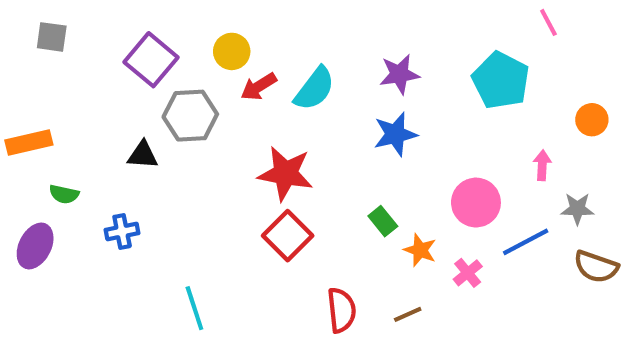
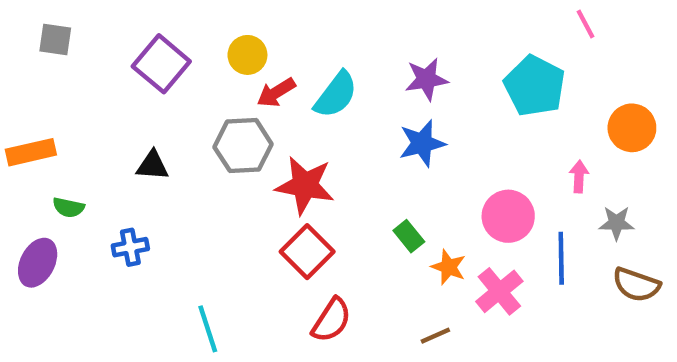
gray hexagon: (190, 116) -> (243, 146), moved
orange circle: (592, 120) -> (632, 128), size x1.4
blue line: (526, 242) -> (561, 258), turned -63
pink cross: (468, 273) -> (499, 291), size x1.5
red semicircle: (341, 310) -> (331, 320), moved, turned 39

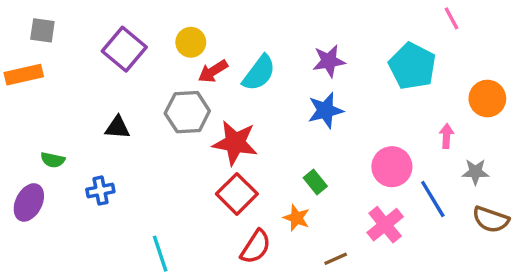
orange rectangle: (31, 152) -> (24, 75), moved
blue line: (561, 258) -> (433, 199), turned -30
orange star: (449, 267) -> (296, 218), moved

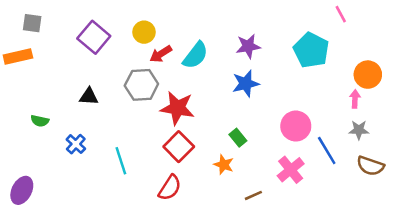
pink arrow: (446, 136) -> (355, 99), moved
blue cross: (100, 191) -> (76, 144), turned -36
purple ellipse: (29, 202) -> (22, 190), moved
red semicircle: (256, 247) -> (170, 188), moved
cyan line: (160, 254) -> (121, 161), moved

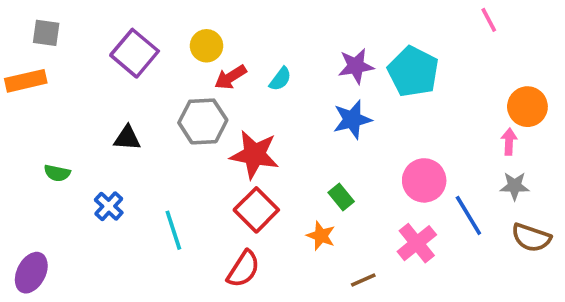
cyan pentagon: (311, 50) -> (413, 72), moved
cyan semicircle: (195, 55) -> (280, 79), size x0.6

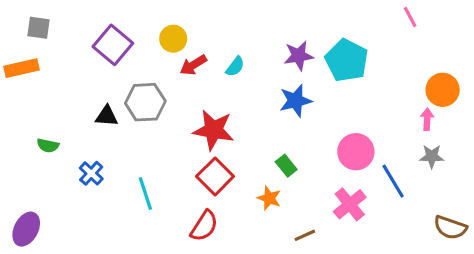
gray hexagon: (203, 121) -> (145, 102), moved
brown semicircle: (531, 238) -> (450, 228), moved

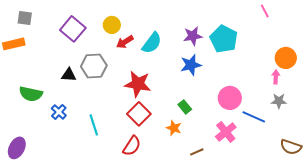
cyan semicircle: (235, 67) -> (152, 43), size x1.6
green semicircle: (48, 145) -> (31, 94), size x1.6
blue line: (393, 181) -> (254, 117), turned -35

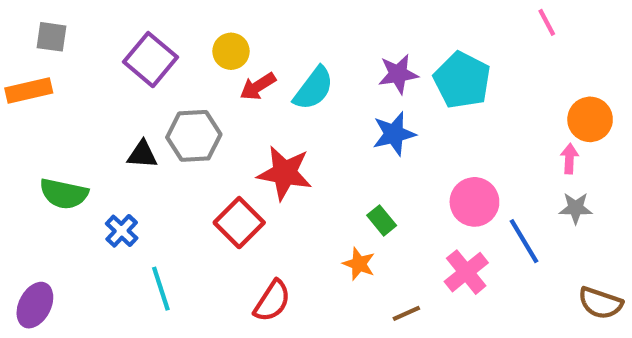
red square: (139, 114) -> (239, 223), moved
blue line: (254, 117) -> (524, 241), turned 35
cyan line: (94, 125) -> (161, 289), moved

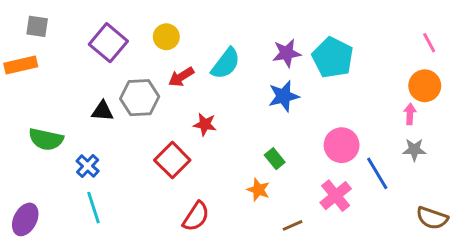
pink line: (547, 22) -> (429, 43), moved
red arrow: (258, 86) -> (181, 77), moved
red star: (285, 173) -> (205, 124), size x0.6
cyan line: (161, 289) -> (94, 208), moved

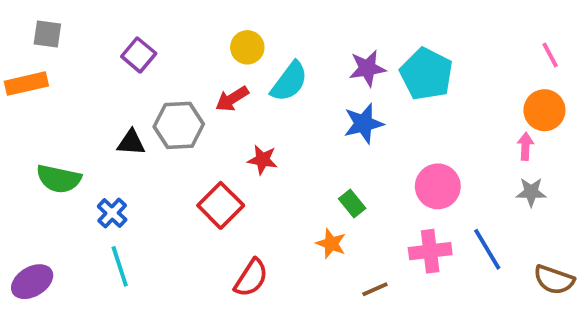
yellow circle: (166, 37) -> (247, 47), moved
purple square: (108, 43) -> (139, 55), size x0.7
blue line: (377, 173) -> (487, 249), moved
pink cross: (336, 196) -> (430, 251), turned 32
purple ellipse: (25, 219) -> (32, 282), turned 32

